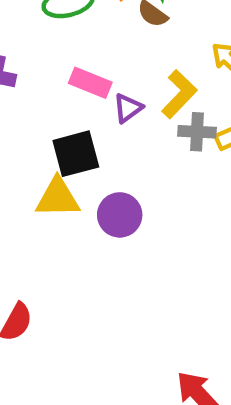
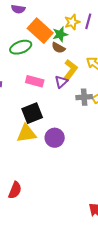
yellow L-shape: (179, 94) -> (70, 70), moved
purple triangle: (128, 108) -> (61, 82), moved

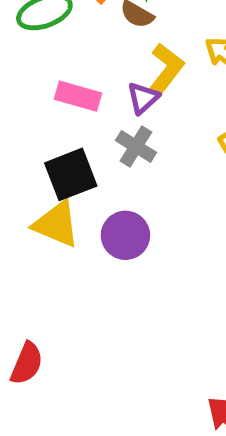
gray cross: (84, 97) -> (136, 146), moved, turned 35
yellow triangle: (26, 133) -> (56, 224), turned 30

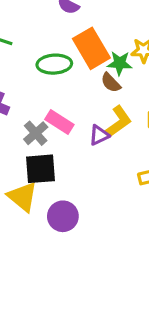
gray cross: (136, 146) -> (36, 133), moved

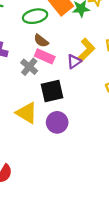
brown semicircle: (111, 83) -> (41, 41), moved
black square: (41, 169) -> (52, 91), moved

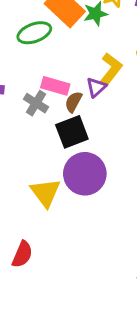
brown semicircle: (41, 41) -> (73, 102), moved, turned 88
yellow triangle: (27, 113) -> (45, 193), moved, turned 30
purple circle: (57, 122) -> (85, 174), size x1.4

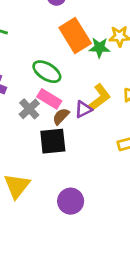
green ellipse: (34, 33) -> (47, 72), moved, turned 36
purple circle: (85, 174) -> (71, 201), moved, size x0.7

